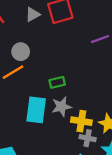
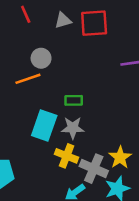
yellow cross: (81, 121) -> (67, 156), moved
gray cross: (88, 138) -> (94, 169), size x1.5

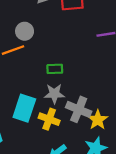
cyan rectangle: (44, 125) -> (24, 108), moved
gray cross: (94, 169) -> (79, 109), moved

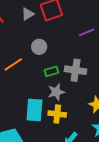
gray circle: (25, 31) -> (39, 47), moved
gray cross: (79, 109) -> (76, 70), moved

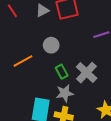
gray cross: (76, 70) -> (87, 73), turned 30
green rectangle: (51, 71) -> (62, 72), turned 72

